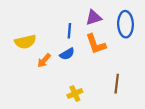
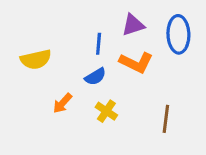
orange L-shape: (96, 44) -> (136, 63), turned -45
orange arrow: (44, 60) -> (62, 103), moved
yellow cross: (75, 94) -> (106, 111), moved, turned -32

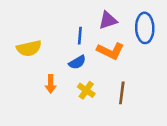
orange arrow: (62, 103) -> (51, 84), turned -42
brown line: (166, 119) -> (122, 93), moved

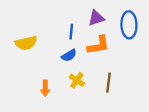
orange L-shape: (110, 51) -> (98, 45), turned -35
orange arrow: (51, 84) -> (45, 88), moved

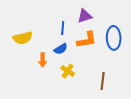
blue ellipse: (129, 25) -> (114, 38), moved
brown line: (109, 83) -> (103, 81), moved
orange arrow: (45, 88) -> (43, 60), moved

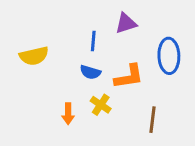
orange L-shape: (87, 40) -> (129, 77), moved
blue semicircle: (61, 49) -> (90, 72), turned 48
orange arrow: (43, 60) -> (68, 114), moved

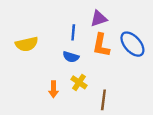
blue ellipse: (169, 56) -> (132, 44), turned -40
orange L-shape: (129, 77) -> (101, 45), moved, turned 110
brown line: (153, 120) -> (103, 100), moved

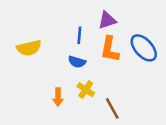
brown line: (103, 100) -> (112, 108), turned -36

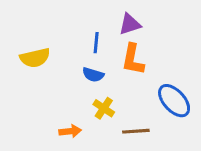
blue ellipse: (144, 48) -> (174, 101), moved
orange arrow: (58, 97) -> (70, 131), moved, turned -96
brown line: (112, 108) -> (136, 131), turned -65

